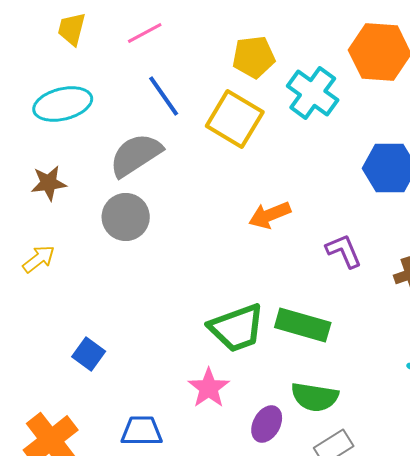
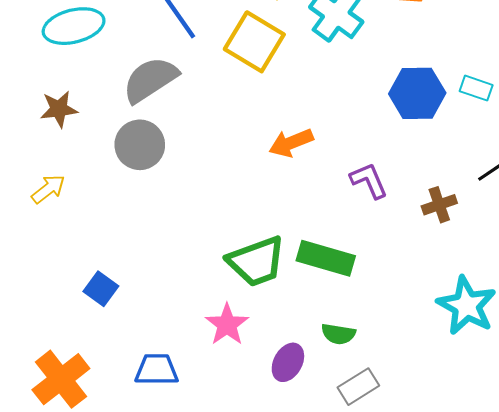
green semicircle: (315, 397) -> (338, 334), size x0.7

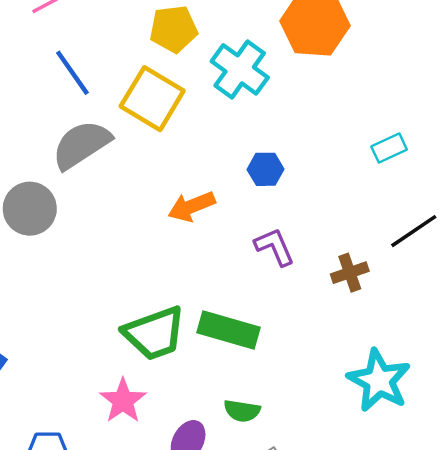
gray semicircle: (150, 80) -> (81, 145), moved
cyan rectangle: (476, 88) -> (389, 148), turned -44
blue hexagon: (417, 93) -> (266, 169), moved, size x0.6

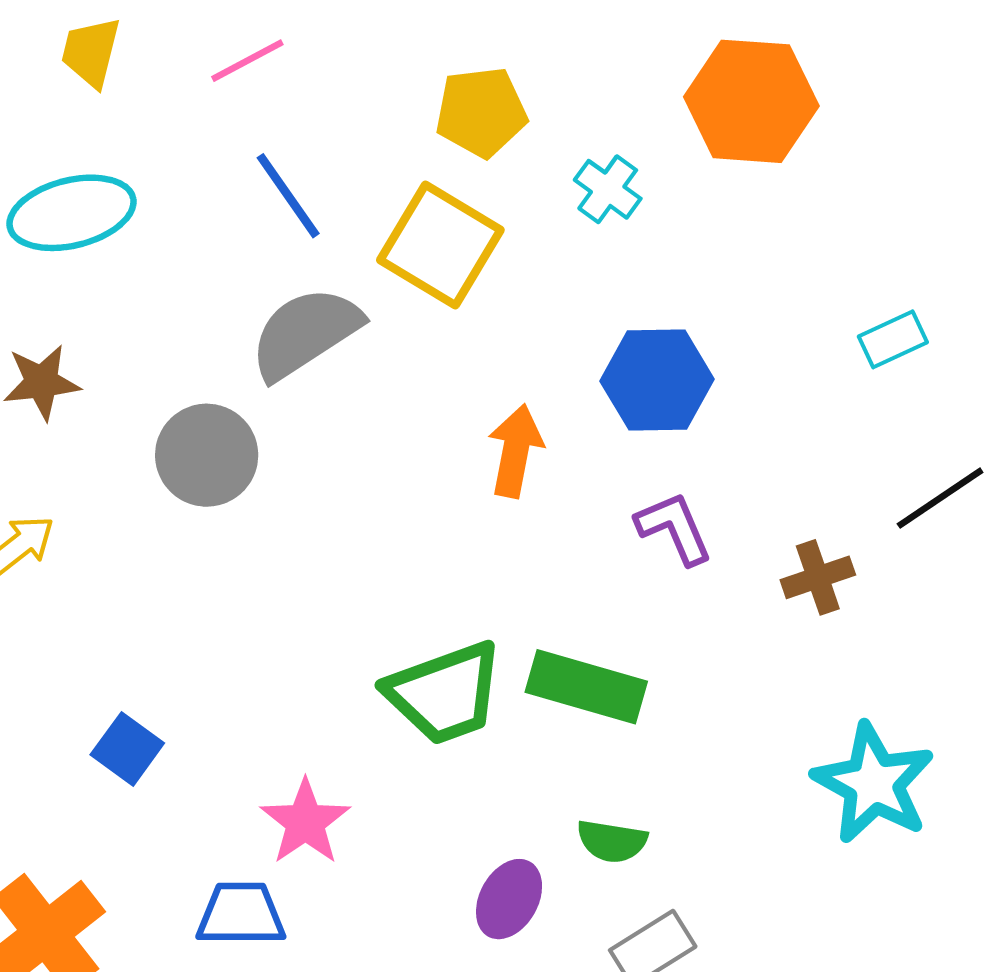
cyan cross: (240, 69) -> (608, 189), size x0.6
blue hexagon: (266, 169) -> (657, 380), size x1.6
orange arrow: (191, 206) -> (515, 451), turned 123
pink star: (123, 401) -> (305, 822), moved

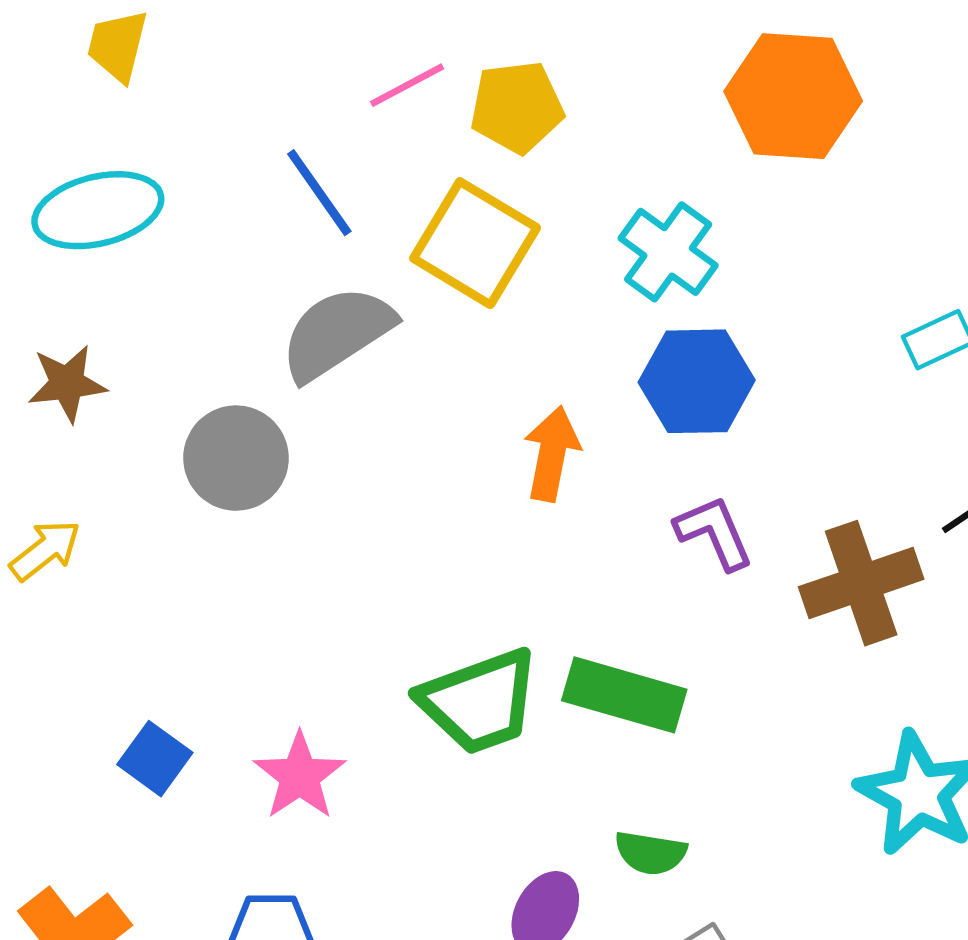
pink line: (247, 61) -> (407, 85), moved
cyan cross: (608, 189) -> (668, 252), moved, size x1.4
brown cross: (818, 577) -> (861, 583), size x1.6
pink star: (305, 822) -> (300, 776), moved

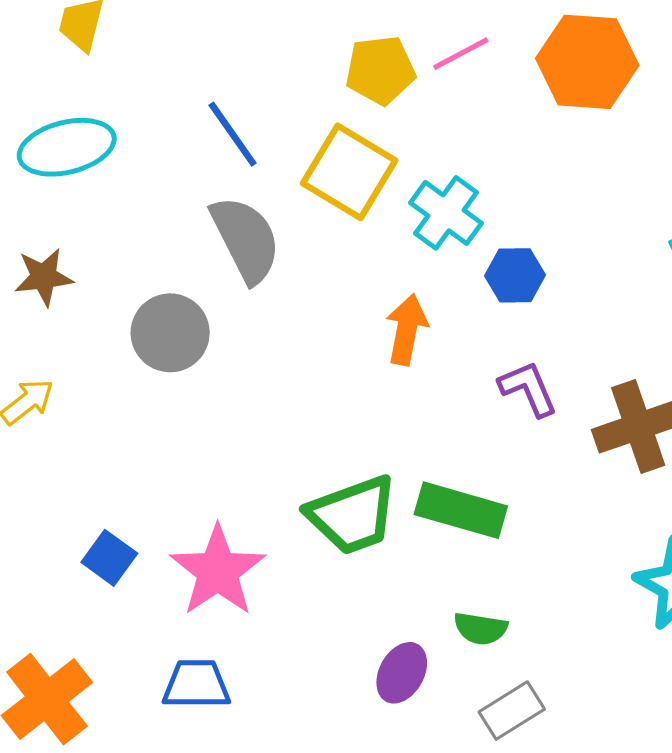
pink line: (407, 85) -> (461, 54), moved
cyan cross: (668, 252) -> (446, 213), moved
gray semicircle: (337, 333) -> (246, 239), turned 96
blue hexagon: (697, 381) -> (515, 275), size x0.7
pink star: (300, 776) -> (218, 571), size x1.4

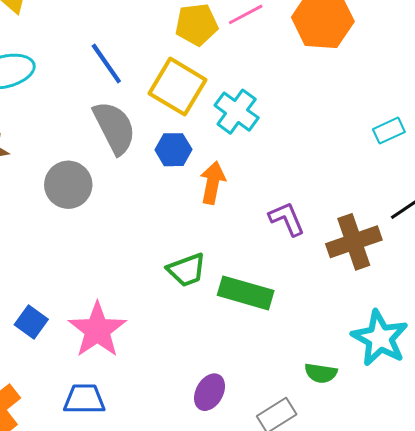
blue hexagon: (515, 275) -> (173, 150), moved
green trapezoid: (352, 515) -> (186, 270), moved, size x0.7
green semicircle: (481, 628) -> (321, 373), moved

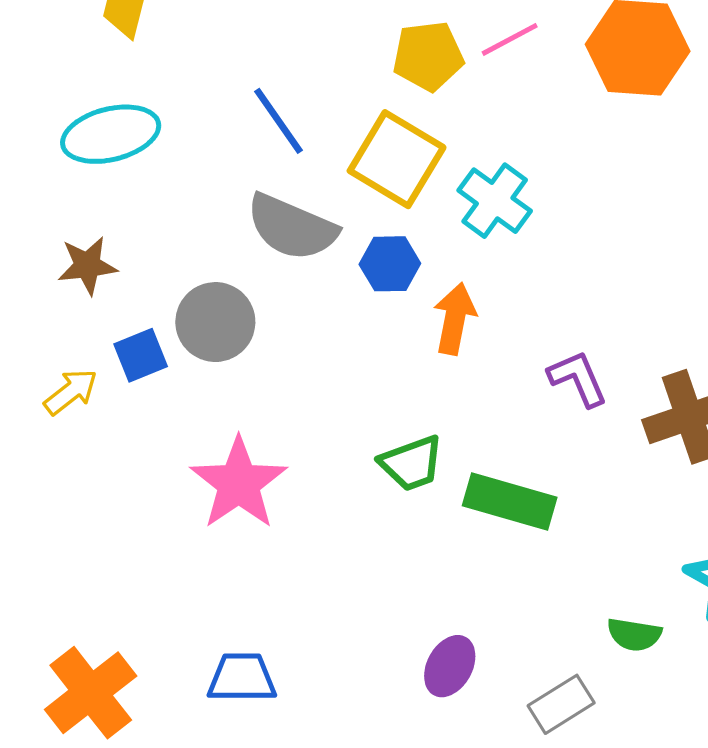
gray semicircle: (114, 128) -> (292, 227), turned 140
blue square: (31, 322) -> (141, 355), moved, turned 32
pink star: (97, 330) -> (239, 483), moved

